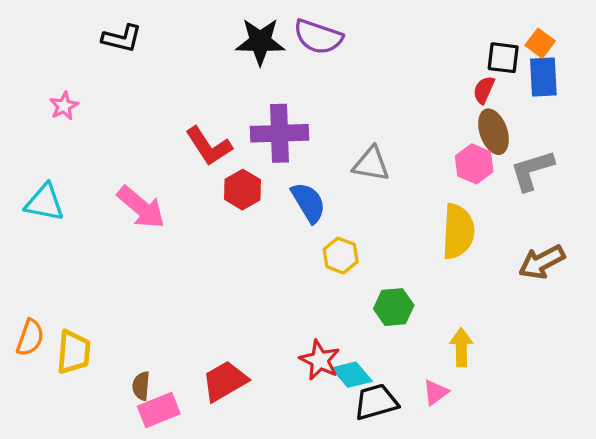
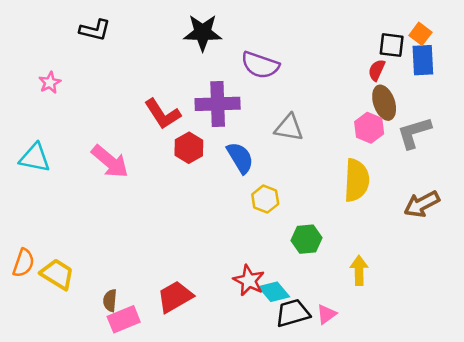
purple semicircle: (318, 37) -> (260, 65), moved
yellow trapezoid: (74, 352) -> (57, 274), turned -63
pink triangle: (436, 392) -> (327, 314), moved

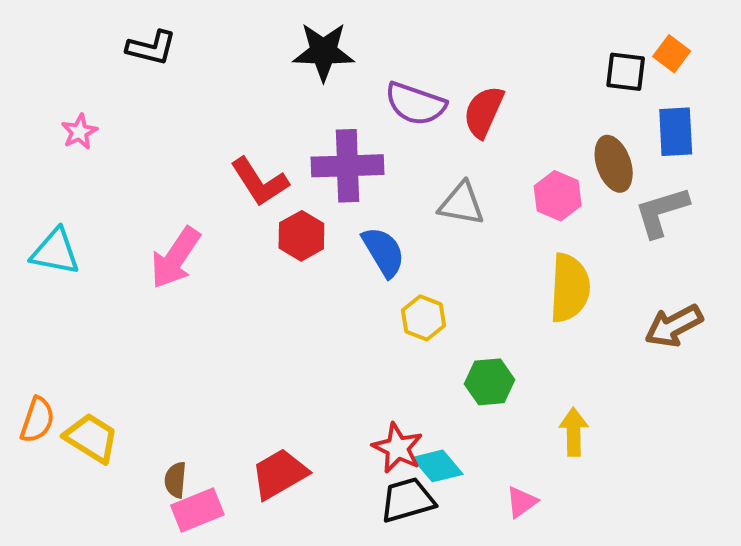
blue rectangle: (423, 60) -> (676, 132), moved
red semicircle: (377, 70) -> (484, 112), moved, size x1.5
pink hexagon: (369, 128) -> (558, 196), moved
pink arrow: (110, 162) -> (175, 258), turned 84
black trapezoid: (293, 313) -> (408, 500), moved

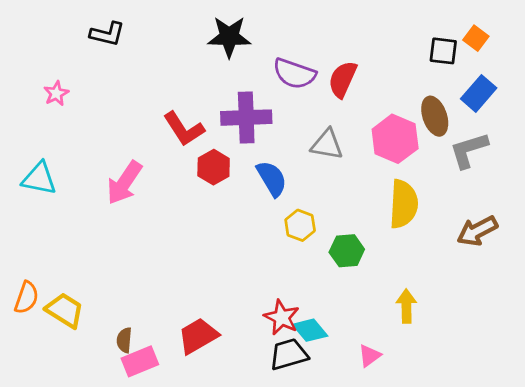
blue rectangle: (676, 132) -> (479, 93), turned 44
pink hexagon: (558, 196) -> (395, 139), size x1.4
green hexagon: (490, 382) -> (347, 251), moved

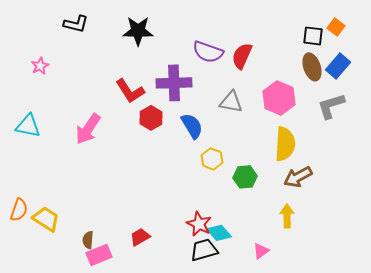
black star: (229, 37) -> (138, 31), moved
brown ellipse: (435, 116) -> (312, 67), moved
brown arrow: (477, 231) -> (298, 177), moved
red trapezoid: (198, 336) -> (140, 237), size x0.7

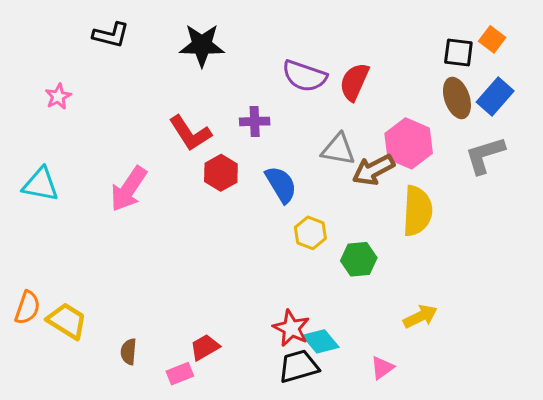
purple cross: (174, 83) -> (255, 121), size x0.6
brown arrow: (298, 177) -> (373, 170), moved
yellow arrow: (287, 216) -> (420, 316), turned 65
pink rectangle: (99, 255) -> (180, 374), moved, size x0.7

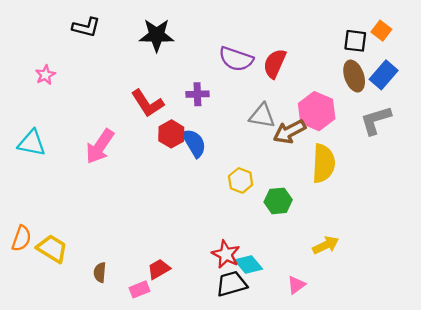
blue semicircle: (281, 184) -> (194, 143), moved

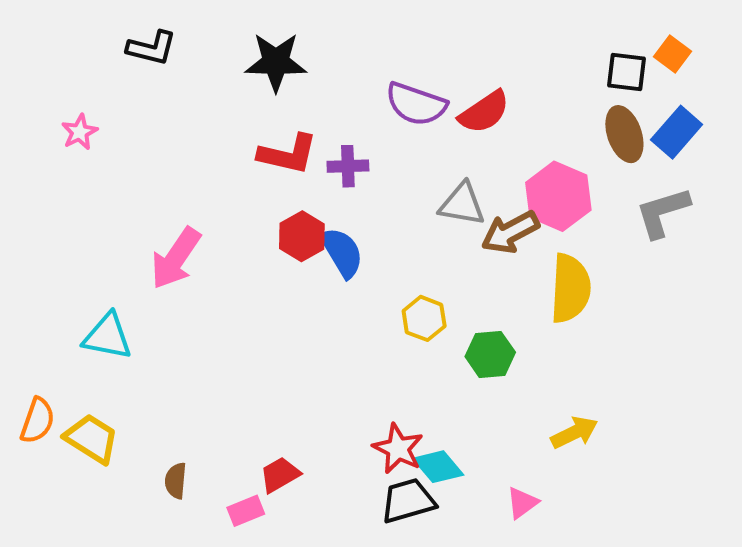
red semicircle: (275, 64) -> (484, 112), turned -148
red L-shape: (147, 103) -> (288, 154), moved, turned -44
cyan triangle: (32, 143) -> (108, 336), moved

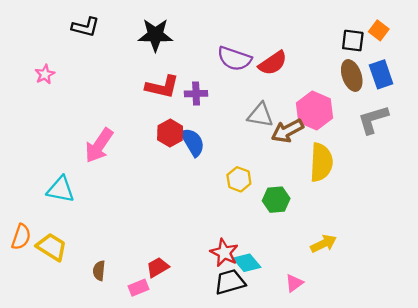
blue rectangle: (677, 132) -> (381, 74), turned -60

